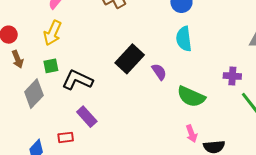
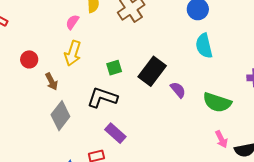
brown arrow: (18, 59) -> (52, 82), moved
green square: (51, 66) -> (114, 68), moved
purple semicircle: (159, 72) -> (178, 90), moved

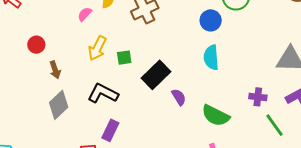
yellow arrow: (73, 53) -> (97, 48), moved
green square: (114, 68) -> (124, 58), moved
purple rectangle: (115, 133) -> (110, 130), turned 65

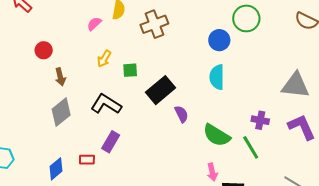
yellow arrow: (97, 48) -> (104, 59), size x0.7
green line: (275, 125) -> (251, 147), moved

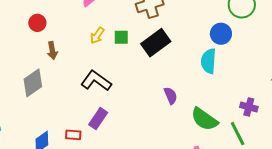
blue circle: (219, 40) -> (221, 34), moved
green square: (130, 70) -> (121, 37), moved
black rectangle: (161, 90) -> (156, 43), moved
gray diamond: (61, 112) -> (33, 83), moved

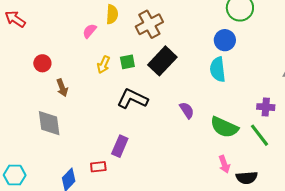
black L-shape: (96, 81) -> (132, 99), moved
gray diamond: (33, 83) -> (49, 123), turned -52

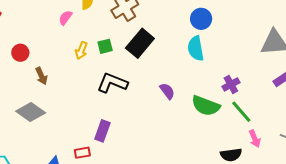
purple cross: (266, 107) -> (231, 84), moved, turned -30
gray diamond: (49, 123) -> (31, 112), turned -44
pink arrow: (224, 164) -> (255, 139), moved

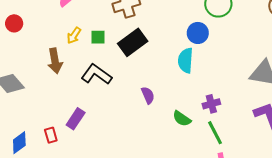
brown arrow: (41, 76) -> (55, 61), moved, size x1.4
green semicircle: (206, 106) -> (182, 119), size x0.7
red rectangle: (82, 153) -> (51, 135), turned 70

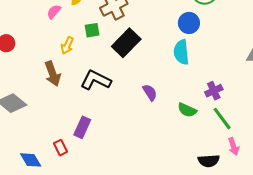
green square: (98, 37) -> (92, 30), moved
blue diamond: (19, 143) -> (31, 160), turned -75

